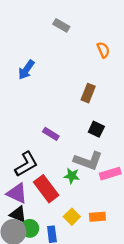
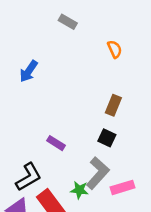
brown rectangle: (88, 93) -> (113, 105), moved
gray L-shape: (88, 161) -> (98, 173), turned -68

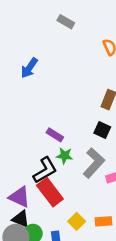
black L-shape: (29, 177) -> (45, 170), moved
green star: (79, 190) -> (65, 156), moved

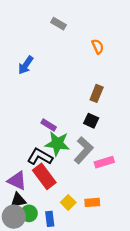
green star: (65, 156) -> (57, 144), size x1.6
black L-shape: (45, 170) -> (40, 157), turned -120
black triangle: (21, 219) -> (18, 200), turned -35

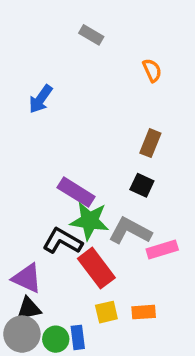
purple rectangle: (49, 125) -> (76, 192), size x1.5
gray L-shape: (84, 150) -> (130, 231), turned -104
red rectangle: (44, 176) -> (96, 268), moved
yellow square: (68, 202) -> (106, 312), turned 32
green circle: (29, 213) -> (56, 339), moved

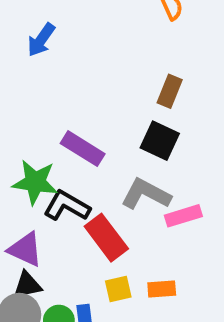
black square: (142, 185) -> (160, 141), size x1.4
green star: (90, 221) -> (35, 182), moved

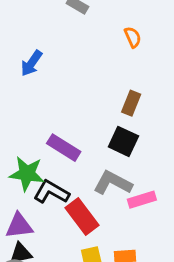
purple triangle: (25, 249) -> (19, 226), turned -32

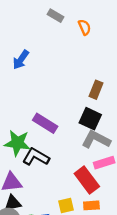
orange semicircle: (133, 37) -> (84, 27), moved
gray L-shape: (113, 183) -> (96, 139), moved
red rectangle: (82, 217) -> (87, 180), moved

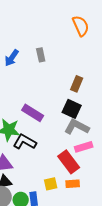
gray rectangle: (56, 16) -> (41, 55), moved, turned 48
orange semicircle: (84, 27) -> (81, 26), moved, size x1.5

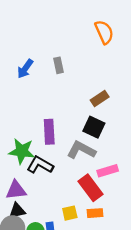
brown rectangle: (77, 84) -> (100, 99), turned 35
purple rectangle: (33, 113) -> (49, 132), turned 55
gray L-shape: (77, 127) -> (81, 150), moved

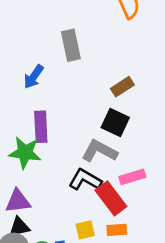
gray rectangle: (58, 65) -> (71, 45), size x1.5
blue arrow: (25, 69) -> (34, 77), moved
purple rectangle: (49, 132) -> (41, 127), moved
black L-shape: (40, 165) -> (85, 180), moved

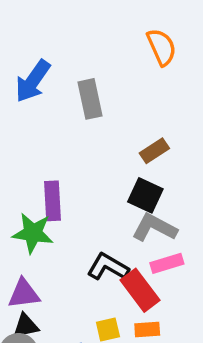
blue arrow: (34, 77) -> (33, 81), moved, size x1.4
gray L-shape: (99, 151) -> (154, 228), moved

